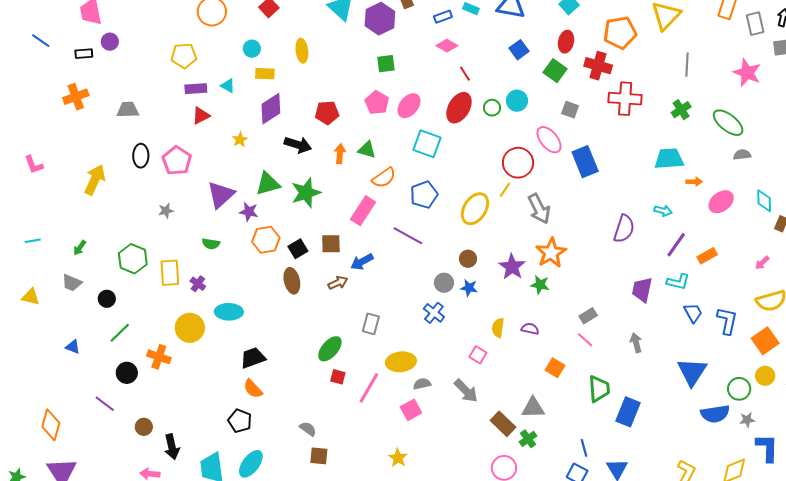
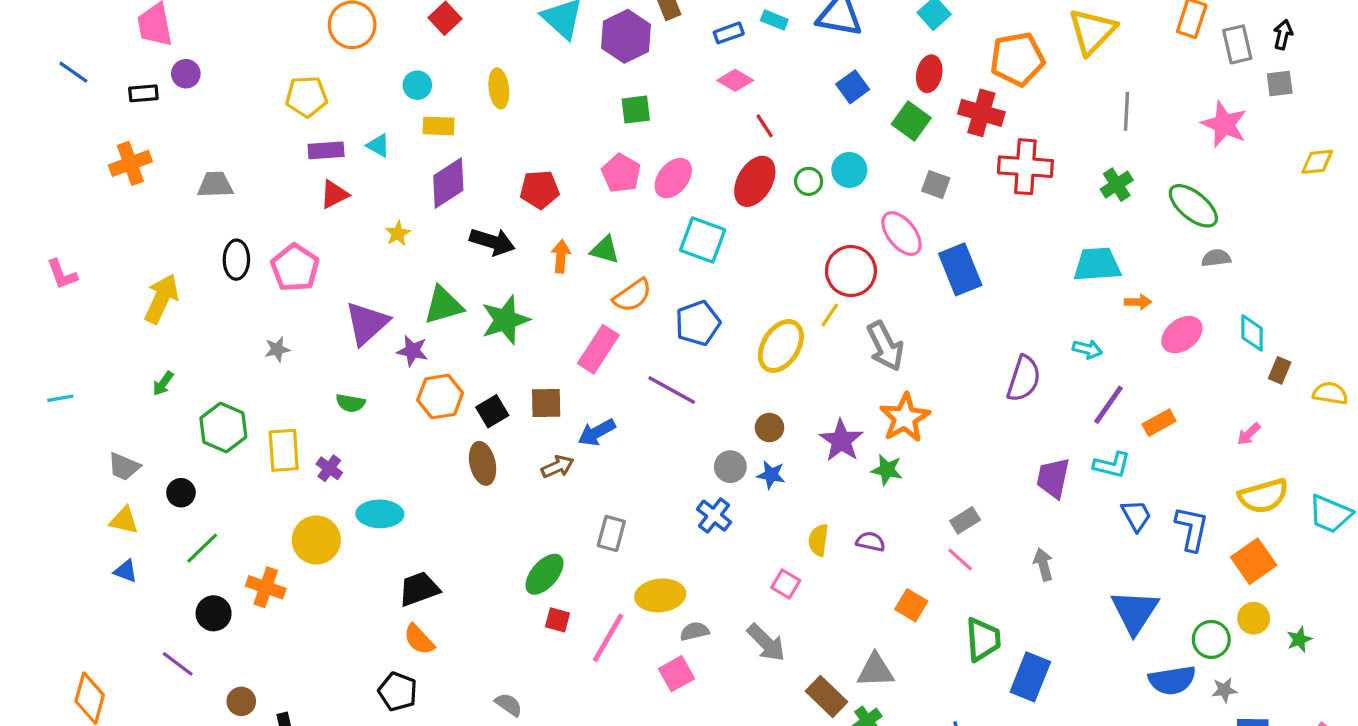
green arrow: (80, 248) -> (163, 383), moved
yellow triangle: (31, 297) -> (124, 520), moved

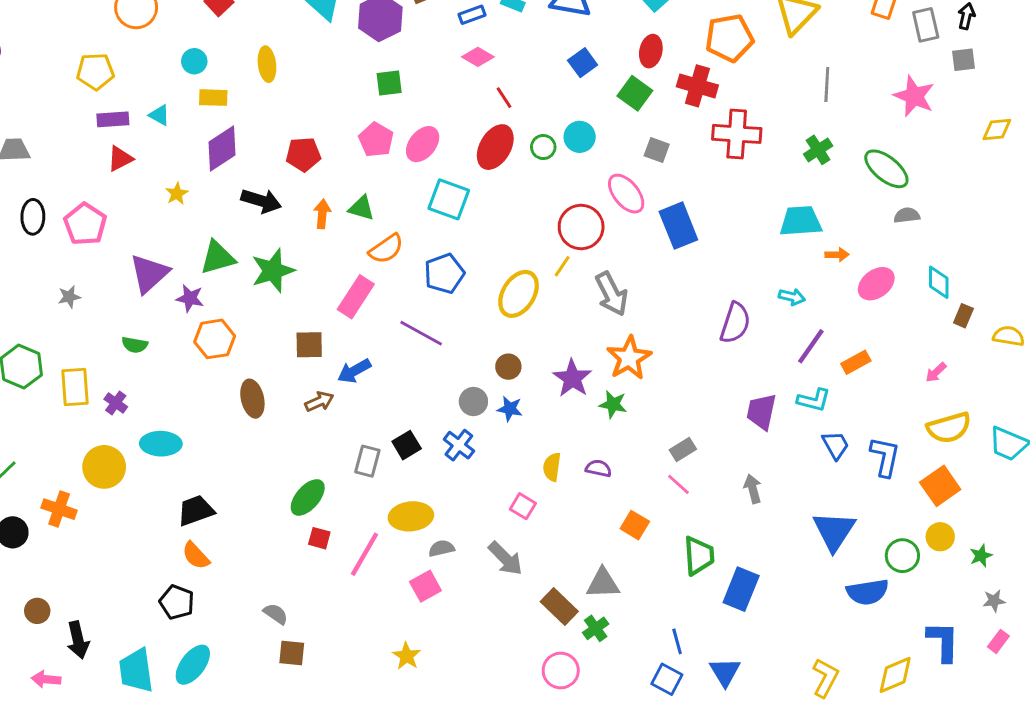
black square: (492, 411) -> (407, 445), moved
gray star: (1224, 690) -> (994, 601), moved

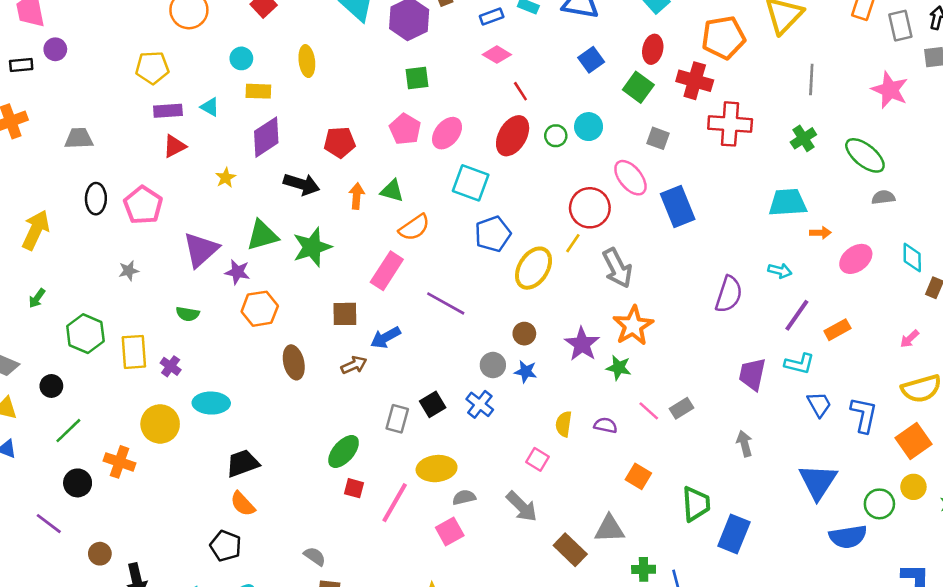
blue pentagon: (444, 274) -> (493, 234), moved
pink line: (678, 484) -> (649, 411), moved
green cross: (596, 628) -> (644, 569), moved, turned 35

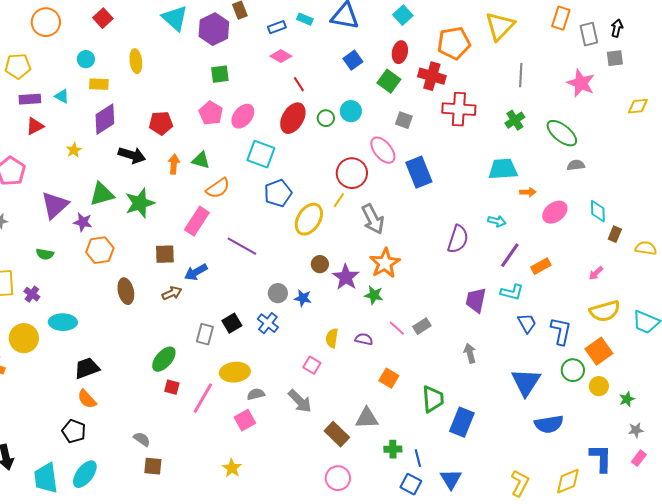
brown circle: (524, 334) -> (320, 264), moved
green circle: (879, 504) -> (573, 370), moved

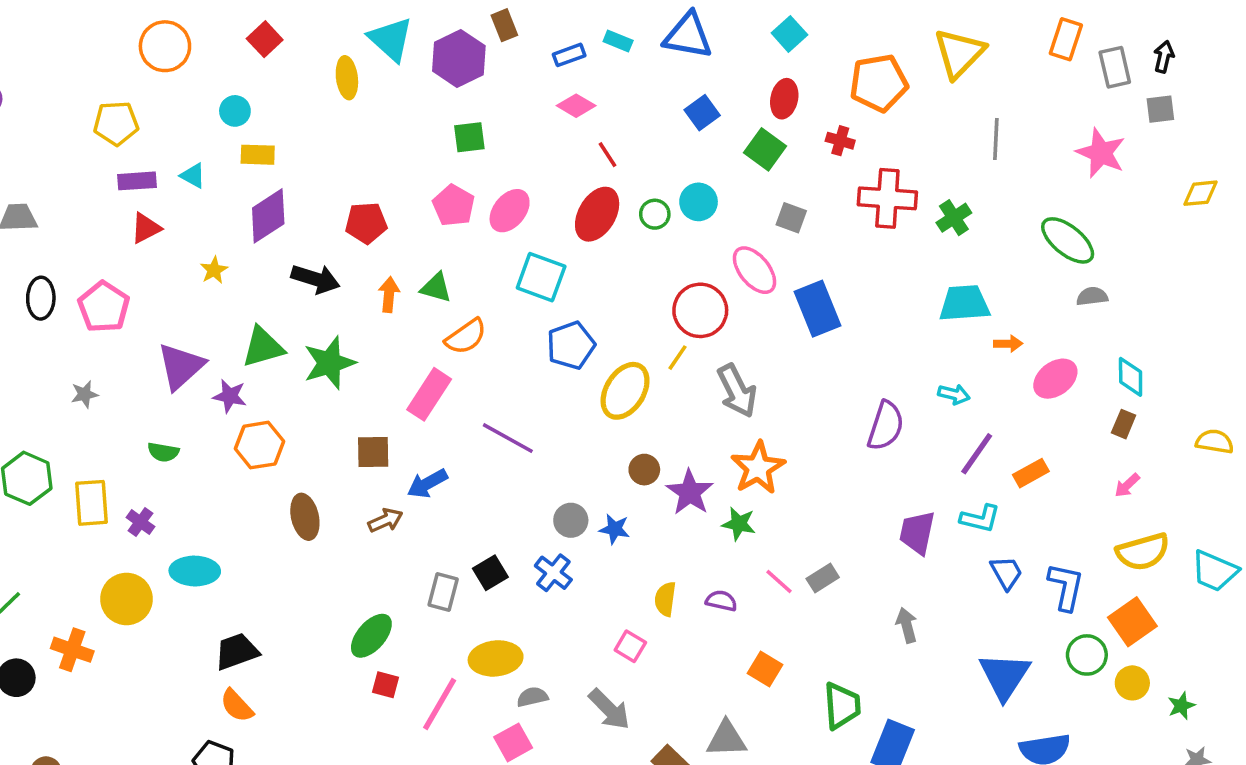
yellow ellipse: (136, 61) -> (347, 78), moved
red cross: (432, 76) -> (840, 141), size x0.6
green cross: (515, 120) -> (954, 218), moved
brown rectangle: (615, 234) -> (1124, 424), moved

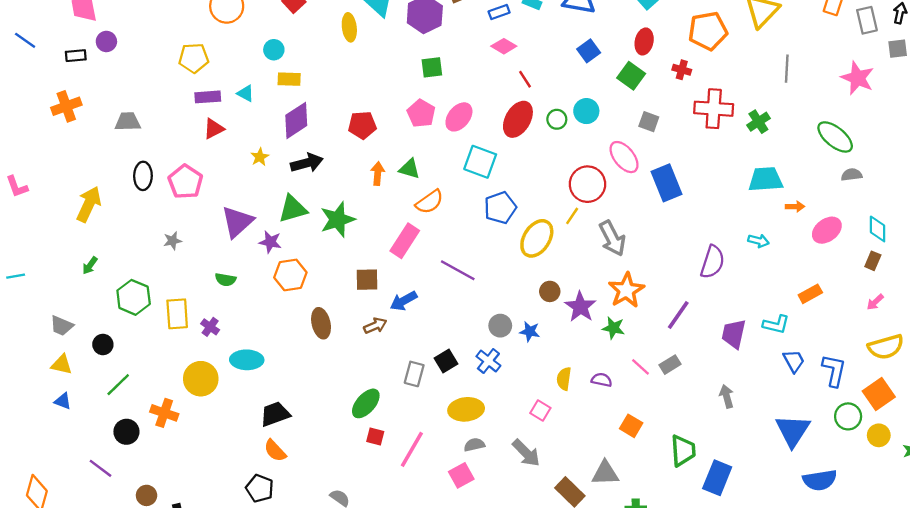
black arrow: (315, 279) -> (307, 163), moved, turned -32
purple line: (977, 454) -> (678, 315), moved
yellow ellipse: (496, 658) -> (466, 409), moved

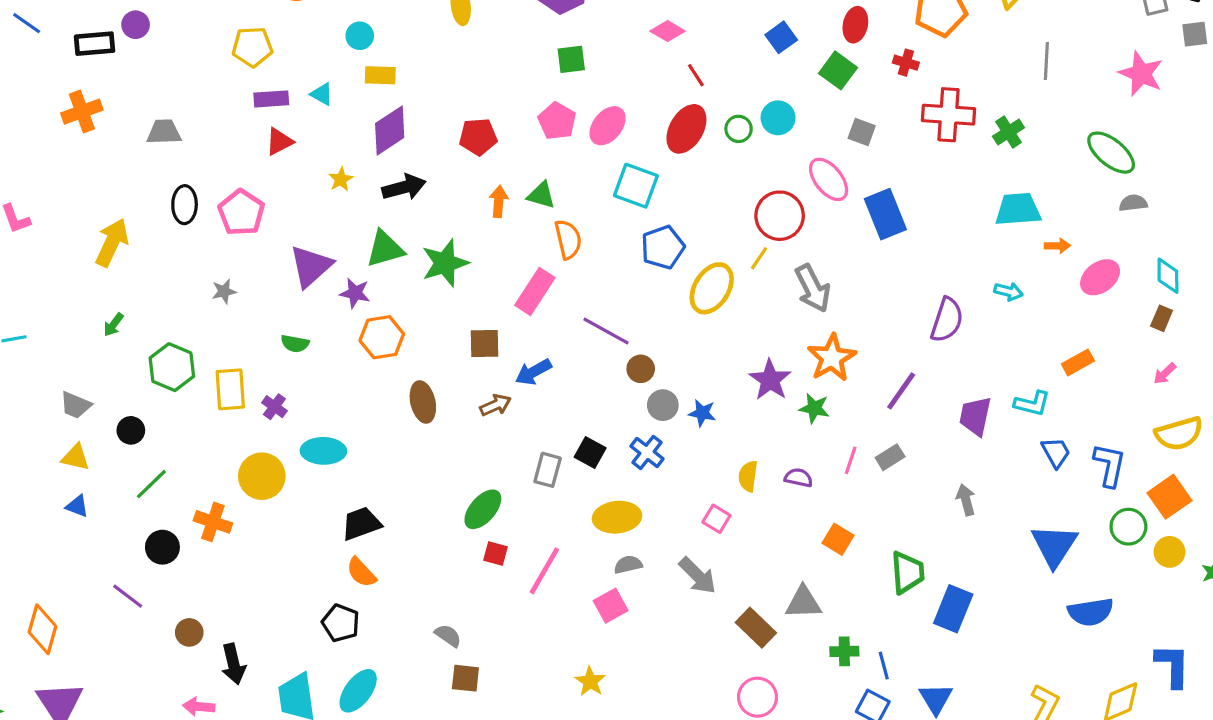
black rectangle: (76, 56) -> (95, 44), size x1.4
orange semicircle: (429, 202) -> (568, 239), turned -68
brown circle: (550, 291) -> (641, 369), moved
black square: (446, 361) -> (590, 452), turned -30
pink line: (641, 367) -> (851, 460), turned 66

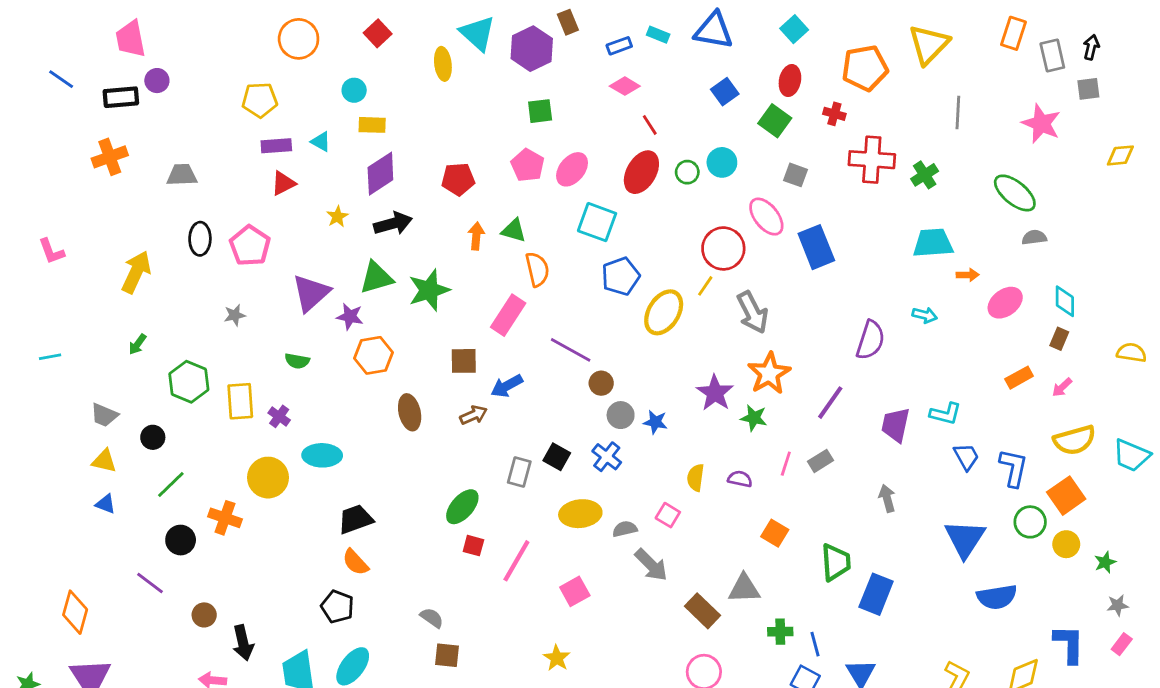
orange rectangle: (1078, 362) -> (1019, 378), moved
gray semicircle: (628, 565) -> (625, 529), moved

